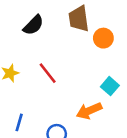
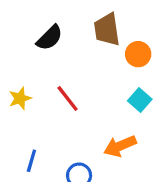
cyan square: (110, 86) -> (140, 100), moved

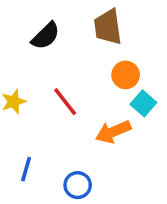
orange circle: (138, 54) -> (126, 75), moved
orange arrow: (120, 146) -> (113, 132), moved

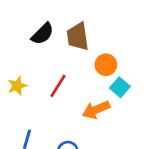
brown trapezoid: (108, 27) -> (78, 37), moved
red line: (65, 102) -> (58, 86), turned 70

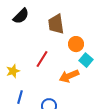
black semicircle: (43, 34) -> (21, 16), moved
yellow star: (17, 86) -> (13, 71), moved

